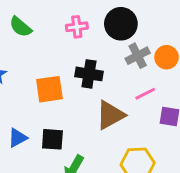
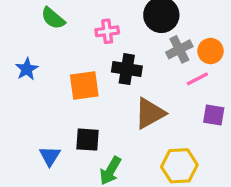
pink cross: (77, 27) -> (107, 31), moved
pink line: (145, 94) -> (197, 79), moved
blue triangle: (17, 138) -> (50, 156), moved, turned -30

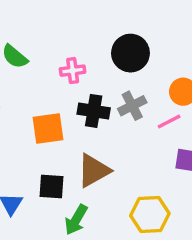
gray cross: (179, 49) -> (132, 106), moved
brown triangle: (150, 113) -> (94, 171), moved

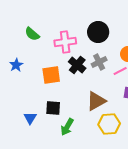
pink cross: (73, 71) -> (65, 42), size x1.5
black cross: (94, 111) -> (77, 65), turned 30
brown triangle: (94, 171) -> (96, 101), moved

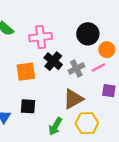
black circle: (98, 32) -> (88, 34), moved
gray cross: (99, 62) -> (76, 69), moved
green arrow: (67, 127) -> (55, 126), moved

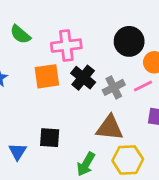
orange square: (26, 72) -> (47, 76), moved
brown triangle: (73, 99) -> (110, 128), turned 35

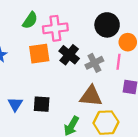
green semicircle: (20, 34) -> (30, 20), moved, turned -96
pink line: (143, 86) -> (119, 62), turned -56
blue triangle: (18, 152) -> (15, 104), moved

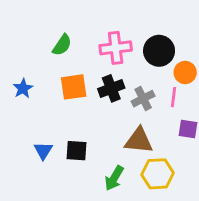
pink cross: (55, 28) -> (116, 48), moved
black cross: (69, 55) -> (111, 88), turned 30

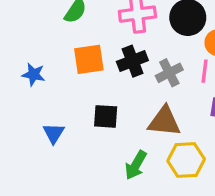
blue star: (23, 88) -> (34, 74), moved, turned -30
black square: (77, 151) -> (106, 116), moved

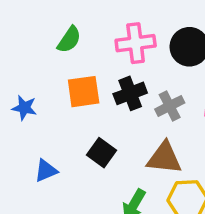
black square: (106, 116) -> (101, 153), turned 32
blue triangle: (54, 133) -> (46, 171), turned 35

